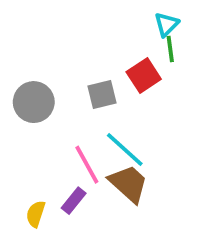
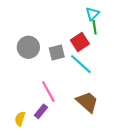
gray circle: (34, 102) -> (28, 47), moved
cyan line: (125, 149) -> (81, 64), moved
brown trapezoid: (129, 184) -> (87, 102), moved

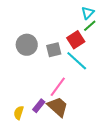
green line: (95, 27) -> (90, 26), turned 56
pink line: (48, 91) -> (58, 87), moved, turned 65
brown trapezoid: (87, 102) -> (58, 107), moved

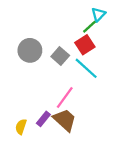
green line: (90, 26) -> (89, 27), moved
gray square: (54, 50) -> (60, 56), turned -35

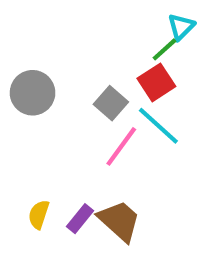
gray circle: (30, 50) -> (33, 93), moved
pink line: (65, 98) -> (121, 146), moved
yellow semicircle: (21, 127) -> (39, 215), moved

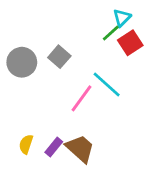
red square: (156, 82) -> (130, 43), moved
gray square: (111, 103) -> (59, 57), moved

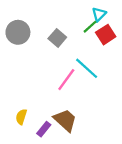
gray square: (59, 57) -> (57, 38), moved
gray circle: (22, 62) -> (18, 32), moved
purple rectangle: (54, 147) -> (44, 129), moved

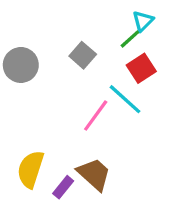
gray circle: (18, 32) -> (21, 65), moved
red square: (106, 35) -> (141, 68), moved
yellow semicircle: (21, 117) -> (31, 169), size x1.6

